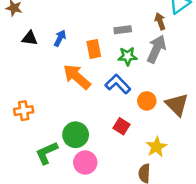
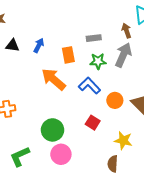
yellow star: (156, 147) -> (123, 141), turned -30
green L-shape: (47, 153) -> (20, 156), moved

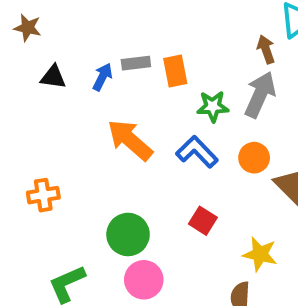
gray rectangle: (94, 38) -> (136, 63), moved
orange rectangle: (68, 55) -> (175, 71), moved
orange circle: (115, 100) -> (254, 158), moved

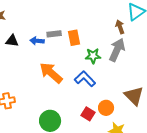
blue arrow: (102, 77) -> (37, 41), turned -112
orange circle: (254, 158) -> (106, 108), moved

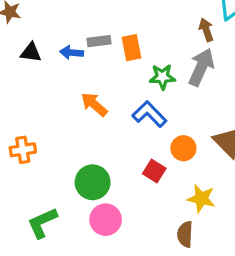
orange arrow: (51, 73) -> (94, 104), size x0.7
orange circle: (106, 108) -> (183, 148), moved

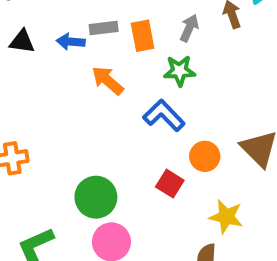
gray arrow: (201, 67) -> (189, 28), moved, size x0.6
orange arrow: (94, 104) -> (108, 81), moved

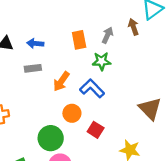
gray rectangle: (104, 28) -> (33, 68), moved
orange arrow: (108, 81) -> (61, 81), moved, turned -96
orange circle: (205, 156) -> (72, 113), moved

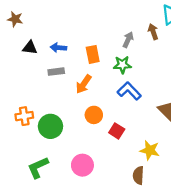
orange rectangle: (79, 40) -> (93, 54), moved
blue L-shape: (92, 88) -> (129, 91), moved
green circle: (51, 138) -> (50, 126), moved

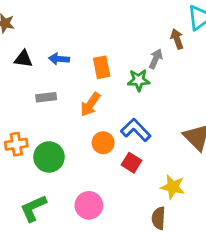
gray arrow: (128, 40) -> (156, 59), moved
gray rectangle: (56, 72) -> (46, 97), moved
blue L-shape: (129, 91) -> (136, 130), moved

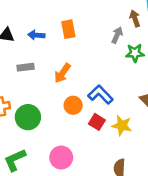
orange rectangle: (102, 67) -> (68, 29), moved
green star: (139, 80) -> (135, 53), moved
yellow star: (173, 187) -> (122, 125), moved

